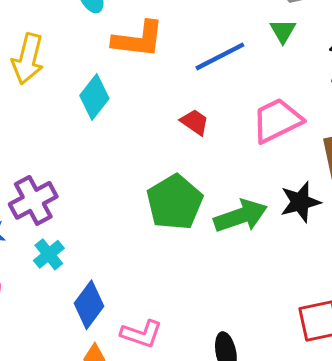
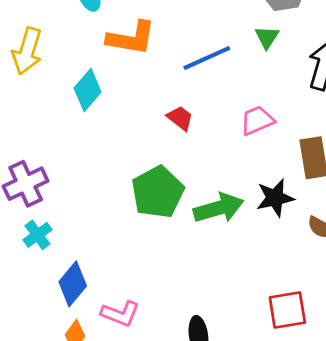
pink trapezoid: (277, 120) -> (257, 120), size x0.7

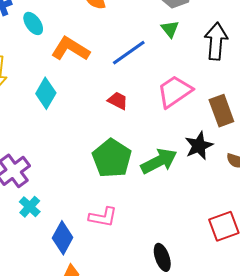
orange L-shape: (131, 38) -> (70, 49), turned -147
pink trapezoid: (257, 120) -> (175, 91), size x1.4
pink L-shape: (120, 314) -> (103, 217), moved

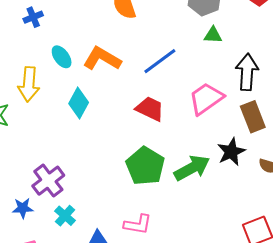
cyan ellipse: (33, 23) -> (62, 57), moved
green triangle: (170, 29) -> (213, 35), moved, turned -48
black arrow: (216, 41) -> (247, 72), moved
red trapezoid: (118, 101) -> (150, 109), size x1.4

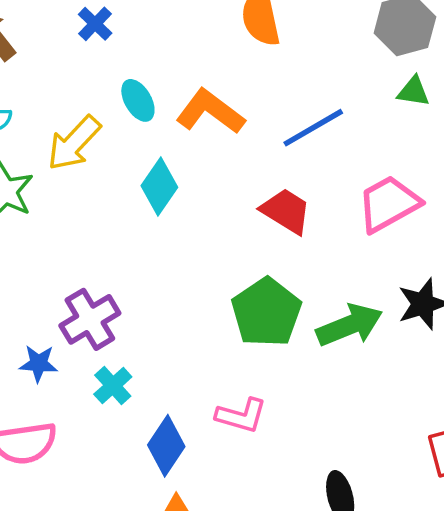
blue cross: (33, 17) -> (95, 24), turned -30
yellow arrow: (29, 84) -> (74, 143), turned 32

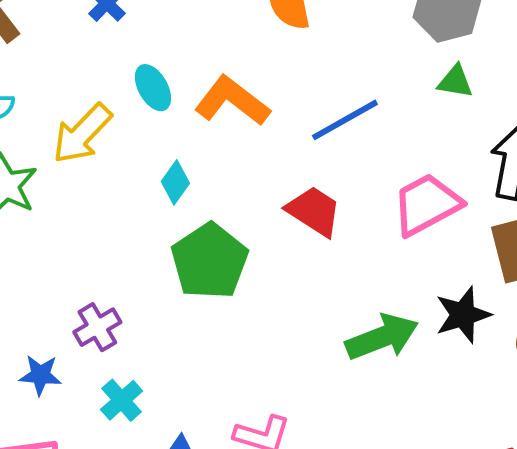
cyan diamond: (159, 186) -> (175, 182), size x0.7
green pentagon: (266, 312) -> (210, 261), moved
purple cross: (90, 319) -> (97, 327), size x0.7

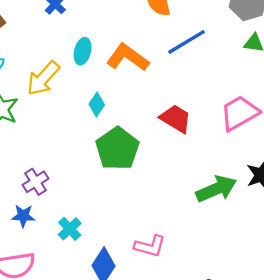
cyan ellipse: (153, 88) -> (83, 51), turned 45
blue line: (345, 120) -> (187, 42), moved
purple cross: (97, 327) -> (36, 182), moved

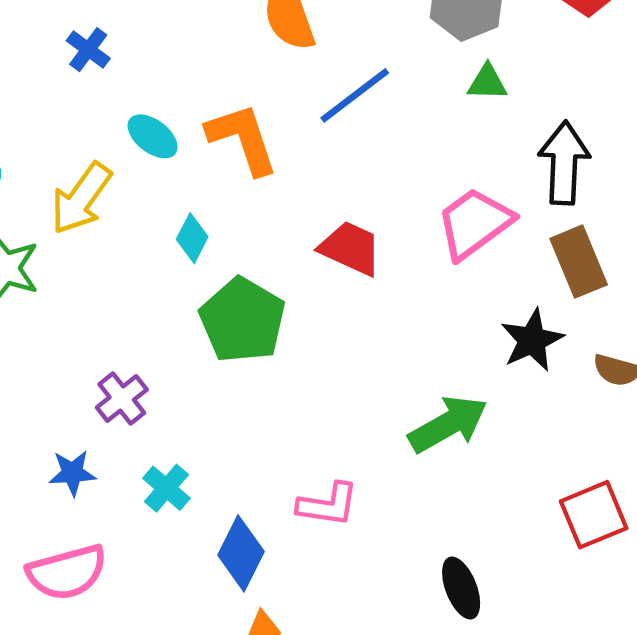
cyan ellipse: (83, 51) -> (153, 136), turned -60
orange L-shape: (128, 57) -> (243, 139), turned 42
purple cross: (36, 182) -> (122, 398), moved
green arrow: (216, 189) -> (448, 424), moved

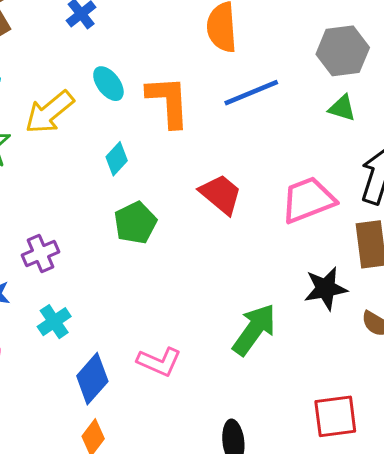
green pentagon: (242, 320) -> (135, 223), size x0.7
green arrow: (448, 424) -> (254, 330), turned -40

